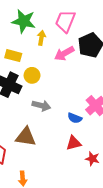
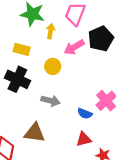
yellow circle: (32, 75) -> (53, 66), moved

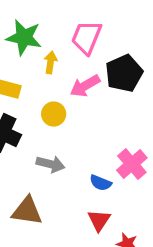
red triangle: (84, 139) -> (99, 220), turned -42

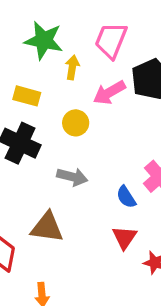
blue semicircle: (101, 183) -> (126, 197), turned 35

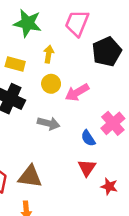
yellow arrow: (72, 67) -> (49, 54), moved
pink arrow: (109, 93) -> (77, 92), moved
brown triangle: (47, 227) -> (30, 177), moved

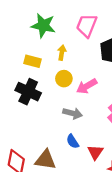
gray arrow: (49, 123) -> (73, 113), moved
blue semicircle: (88, 138) -> (73, 141), moved

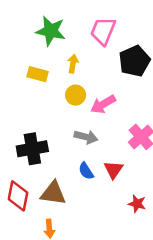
black cross: (28, 92) -> (32, 149), moved, turned -35
red triangle: (95, 152) -> (114, 170), moved

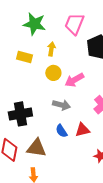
red triangle: (114, 170) -> (82, 130), turned 42

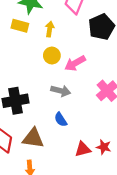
yellow rectangle: (24, 57) -> (20, 26), moved
red triangle: (82, 130) -> (83, 149), moved

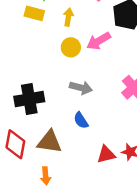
pink arrow: (75, 63) -> (99, 41), moved

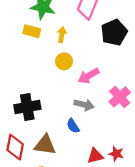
pink arrow: (99, 41) -> (89, 76), moved
gray arrow: (81, 88) -> (84, 105), moved

